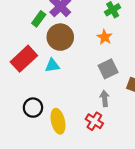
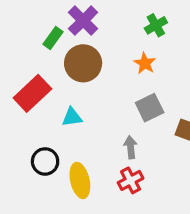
cyan triangle: (52, 65) -> (72, 117), moved
gray arrow: (105, 98) -> (131, 147), moved
red cross: (94, 121) -> (131, 180), turned 30

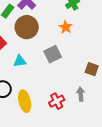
gray square: (150, 108) -> (53, 54), moved
gray arrow: (131, 147) -> (81, 94), moved

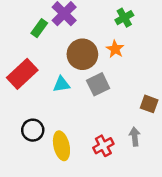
brown circle: (27, 27) -> (82, 54), moved
cyan triangle: (20, 61) -> (61, 84), moved

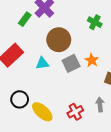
green cross: (124, 18) -> (95, 22), moved, turned -32
orange star: (115, 49) -> (92, 60), moved
yellow ellipse: (61, 146) -> (42, 112), turned -35

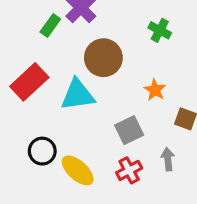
cyan triangle: (42, 63) -> (78, 95), size x1.6
gray square: (71, 63) -> (129, 130), moved

